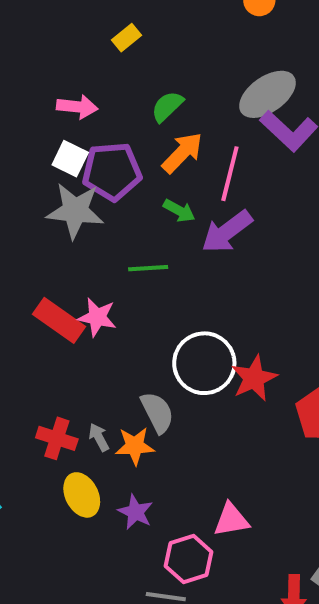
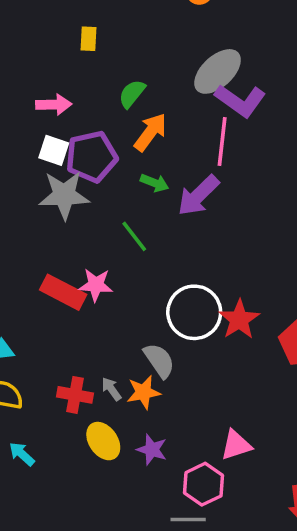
yellow rectangle: (127, 38) -> (88, 39), turned -40
pink line: (230, 174) -> (222, 142), moved
green line: (148, 268) -> (134, 236), turned 64

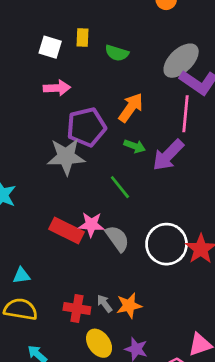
green semicircle: (132, 94) -> (117, 53), moved, turned -110
white square: (54, 150) -> (50, 47), moved
gray semicircle: (159, 360) -> (117, 239), moved

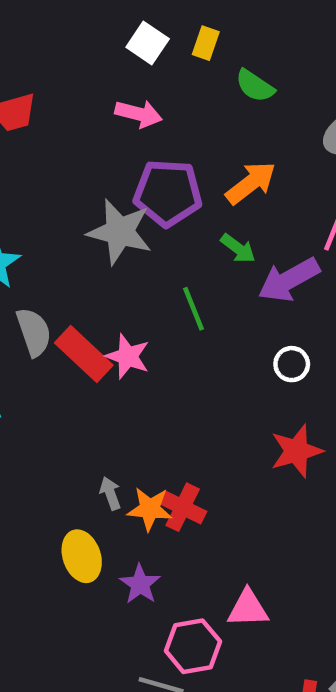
gray semicircle: (117, 239) -> (34, 332), moved
white circle: (167, 244) -> (292, 364), moved, size x0.5
red cross: (77, 308) -> (183, 507), moved

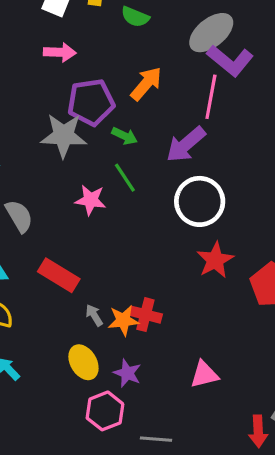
green arrow: (238, 248) -> (125, 136), moved
red rectangle: (84, 354) -> (59, 275), moved
pink star: (128, 356) -> (91, 200), moved
white circle: (292, 364) -> (200, 201), size x2.0
pink hexagon: (193, 646) -> (105, 411), moved

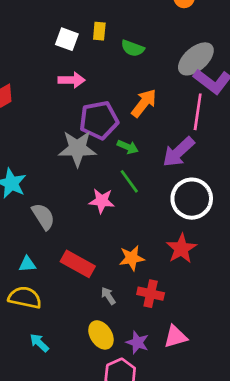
red star: (215, 260) -> (181, 249), moved
orange star: (123, 320) -> (132, 258), moved
pink triangle: (204, 374) -> (175, 337), moved

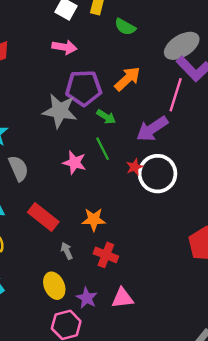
red star: (181, 249) -> (135, 167), moved, size x0.6

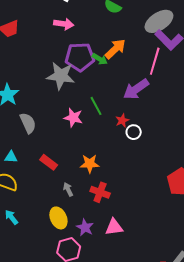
green arrow: (106, 117) -> (100, 59), moved
white circle: (158, 174) -> (134, 132), moved, size x0.5
red rectangle: (43, 217) -> (49, 162), size x0.7

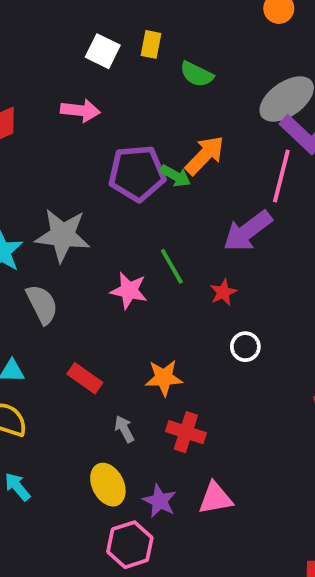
pink arrow: (64, 24) -> (80, 110), moved
gray star: (61, 76) -> (63, 235), moved
white circle: (134, 132) -> (245, 347), moved

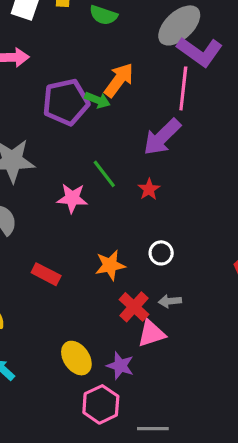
white circle: (245, 347) -> (161, 253), moved
gray arrow: (124, 429) -> (170, 301), moved, turned -60
red cross: (186, 432) -> (134, 307), turned 32
pink triangle: (215, 498) -> (151, 333), moved

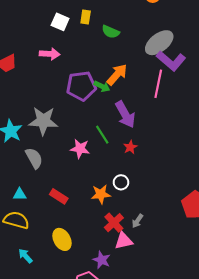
purple arrow: (162, 137) -> (125, 114), moved, turned -80
white circle: (161, 253) -> (121, 182), moved
gray arrow: (170, 301) -> (137, 221), turned -56
yellow ellipse: (76, 358) -> (62, 239), moved

